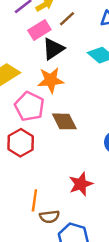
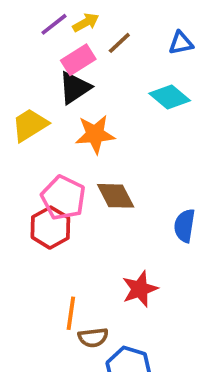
black triangle: (53, 49) -> (75, 88), moved
pink pentagon: (29, 106) -> (63, 198), moved

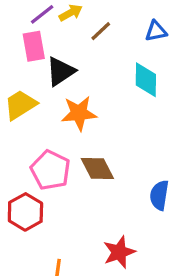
pink rectangle: (78, 60) -> (34, 46), moved, turned -68
cyan diamond: (170, 97) -> (146, 80), turned 51
red hexagon: (50, 228) -> (25, 212), moved

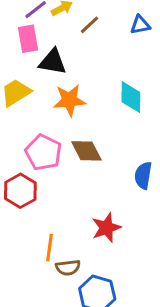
black triangle: (61, 71) -> (53, 62), turned 44
cyan diamond: (146, 80) -> (131, 97), moved

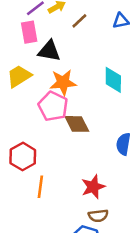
pink pentagon: (43, 152) -> (53, 106), moved
orange line: (50, 248) -> (40, 187), moved
brown semicircle: (68, 268) -> (98, 216), moved

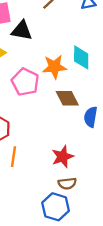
orange star: (63, 82) -> (54, 67), moved
brown diamond: (77, 124) -> (67, 98), moved

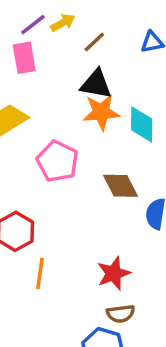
black triangle: (22, 31) -> (96, 84), moved
orange star: (54, 67) -> (101, 112), moved

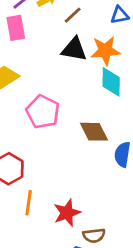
orange star: (101, 112) -> (105, 51), moved
red star: (114, 273) -> (67, 213), moved

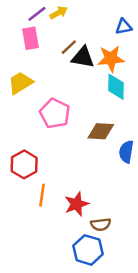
brown line: (73, 15) -> (69, 47), moved
brown diamond: (94, 132) -> (101, 131), turned -60

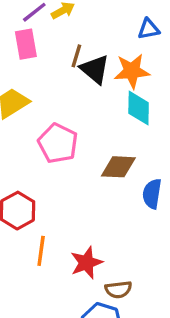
brown line: (69, 47) -> (76, 56), turned -30
black triangle: (83, 57) -> (95, 69), turned 30

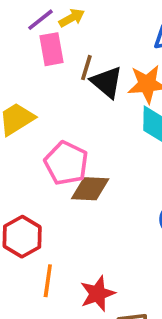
pink rectangle: (26, 44) -> (52, 49), moved
brown diamond: (118, 167) -> (90, 189), moved

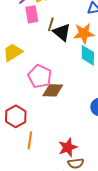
red star: (97, 294) -> (68, 147), moved

